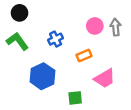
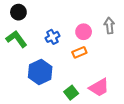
pink circle: (95, 26) -> (84, 32), moved
pink trapezoid: (105, 78) -> (99, 88), moved
green square: (75, 98) -> (71, 93), turned -32

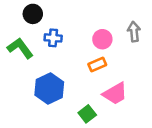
black circle: (18, 12) -> (33, 14), moved
blue cross: (53, 37) -> (53, 38), moved, turned 32
pink trapezoid: (99, 88) -> (115, 94), moved

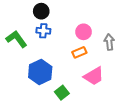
black circle: (33, 14) -> (41, 11), moved
gray arrow: (134, 32) -> (109, 42), moved
green square: (87, 114) -> (62, 93), moved

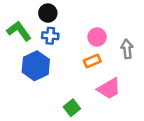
green L-shape: (16, 39) -> (19, 31), moved
blue hexagon: (40, 72) -> (36, 66), moved

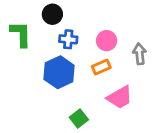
green L-shape: (19, 31) -> (21, 34), turned 35
blue cross: (50, 36) -> (68, 39), moved
blue hexagon: (36, 66) -> (59, 72), moved

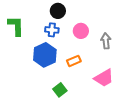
black circle: (52, 14) -> (58, 11), moved
orange rectangle: (101, 67) -> (74, 61), moved
pink trapezoid: (120, 97) -> (104, 78), moved

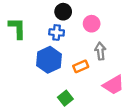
pink circle: (81, 31) -> (92, 24), moved
gray arrow: (106, 41) -> (100, 51), moved

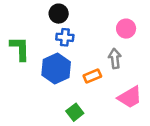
black circle: (63, 12) -> (59, 14), moved
pink circle: (92, 24) -> (126, 29), moved
green L-shape: (17, 28) -> (20, 49), moved

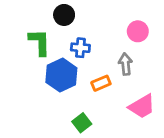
blue cross: (65, 37) -> (80, 48), moved
green L-shape: (20, 49) -> (39, 42), moved

